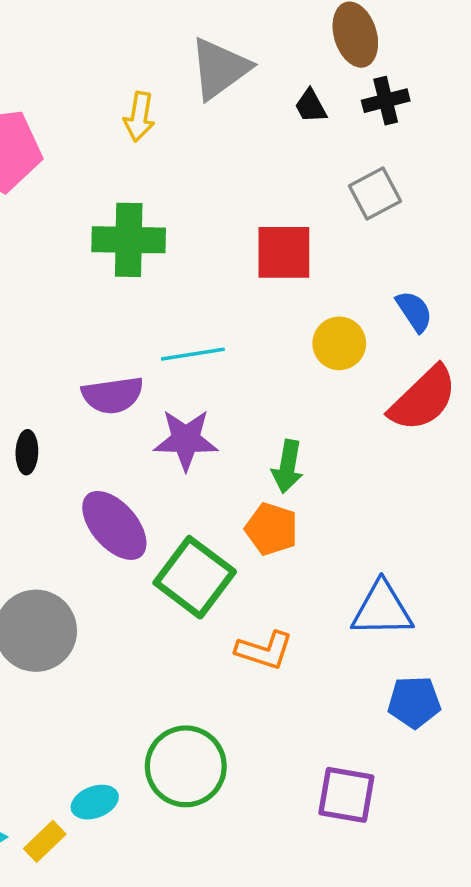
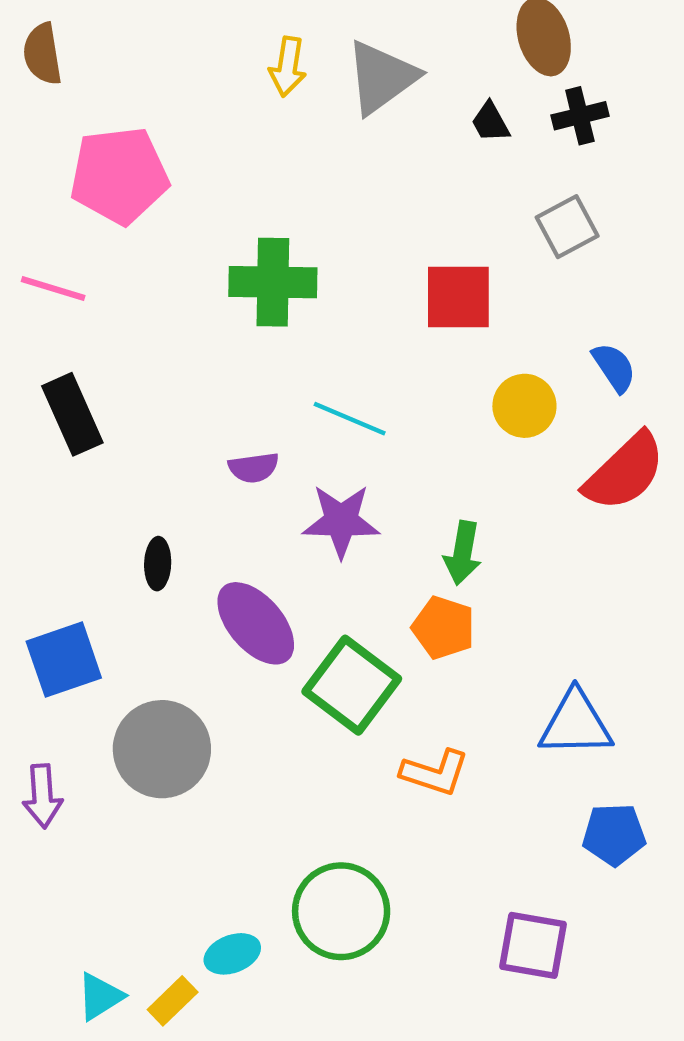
yellow arrow: (139, 117) -> (288, 67), moved
cyan line: (193, 354) -> (350, 419), turned 32
purple semicircle: (113, 395) -> (254, 468), size x0.7
black ellipse: (27, 452) -> (158, 564), moved

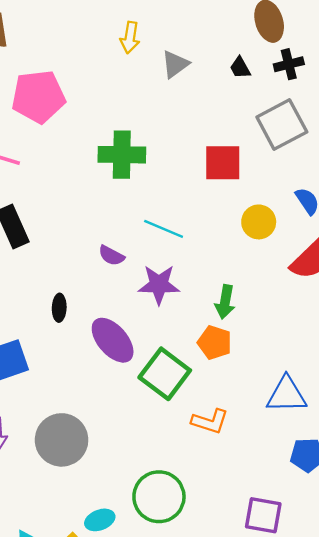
gray triangle: (382, 77) -> (175, 64), moved, size x0.7
gray square: (567, 227) -> (282, 125), size x1.5
purple semicircle: (254, 468) -> (111, 256), turned 36
gray circle: (162, 749) -> (62, 440), moved

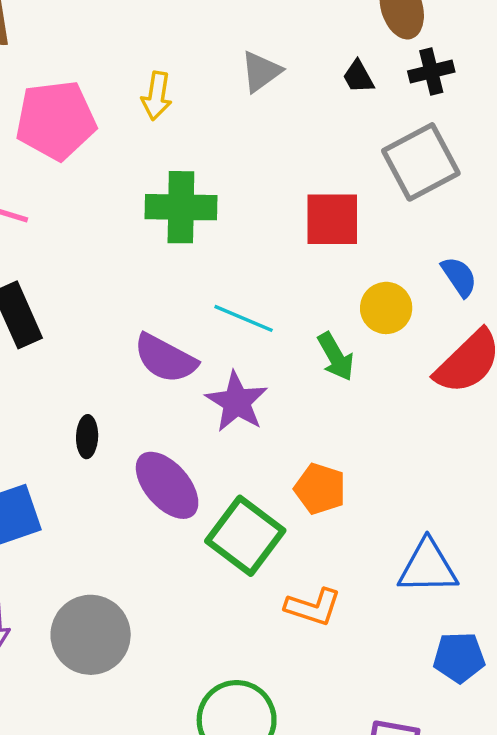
yellow arrow: (130, 38) -> (157, 96), moved
purple semicircle: (111, 256) -> (165, 358), size x1.6
purple star: (159, 285) -> (237, 402), turned 30
green arrow: (225, 302) -> (336, 357), moved, turned -40

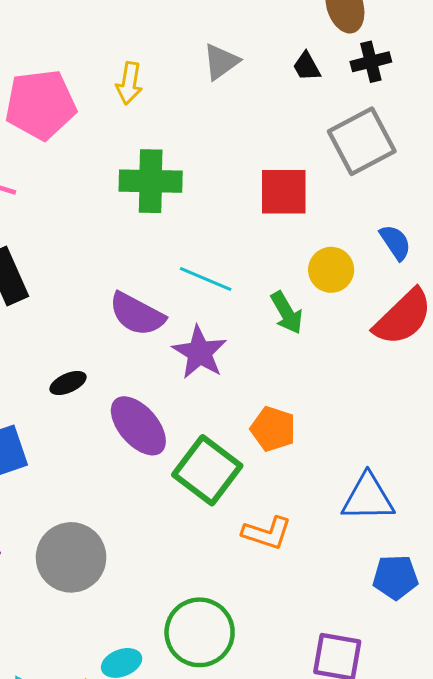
black ellipse: (87, 437) -> (68, 383), turned 64

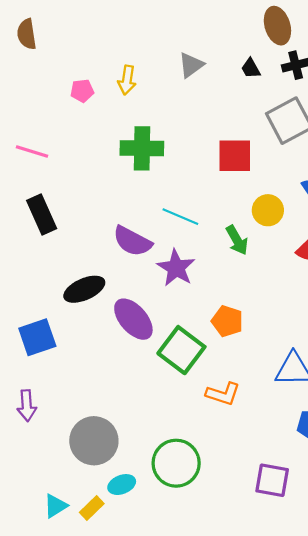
pink pentagon: (40, 105) -> (82, 91), moved, size x0.5
black ellipse: (68, 383) -> (84, 289), size x1.6
gray circle: (71, 557) -> (94, 441), moved

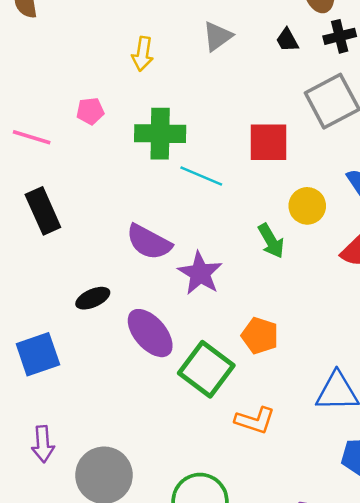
pink pentagon: (82, 91) -> (90, 111), moved
cyan line: (180, 217) -> (201, 176), moved
black ellipse: (84, 289) -> (93, 298), size x0.7
purple arrow: (27, 406) -> (43, 444), moved

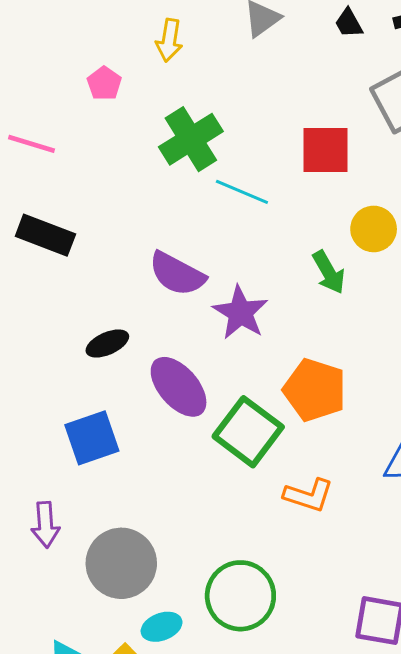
pink pentagon: (90, 111) -> (104, 83), moved, turned -30
green cross: (160, 134) -> (191, 139), turned -33
black rectangle: (43, 211) -> (45, 235), turned -45
orange pentagon: (260, 336) -> (315, 390), size x1.4
blue square: (38, 354) -> (92, 438), moved

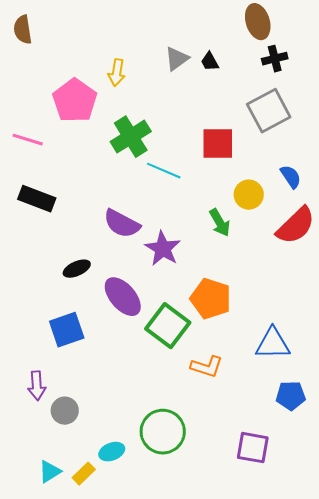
black trapezoid: (349, 23) -> (210, 62), moved
pink pentagon: (104, 83) -> (75, 101), size x2.0
gray circle: (121, 563) -> (65, 411), moved, size x0.6

